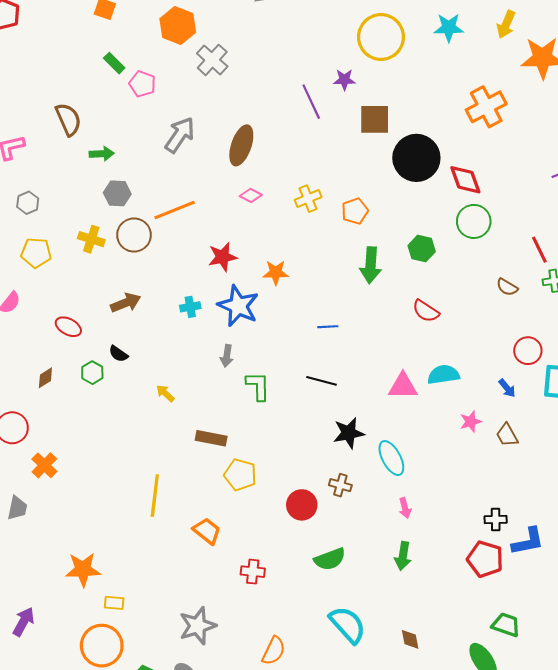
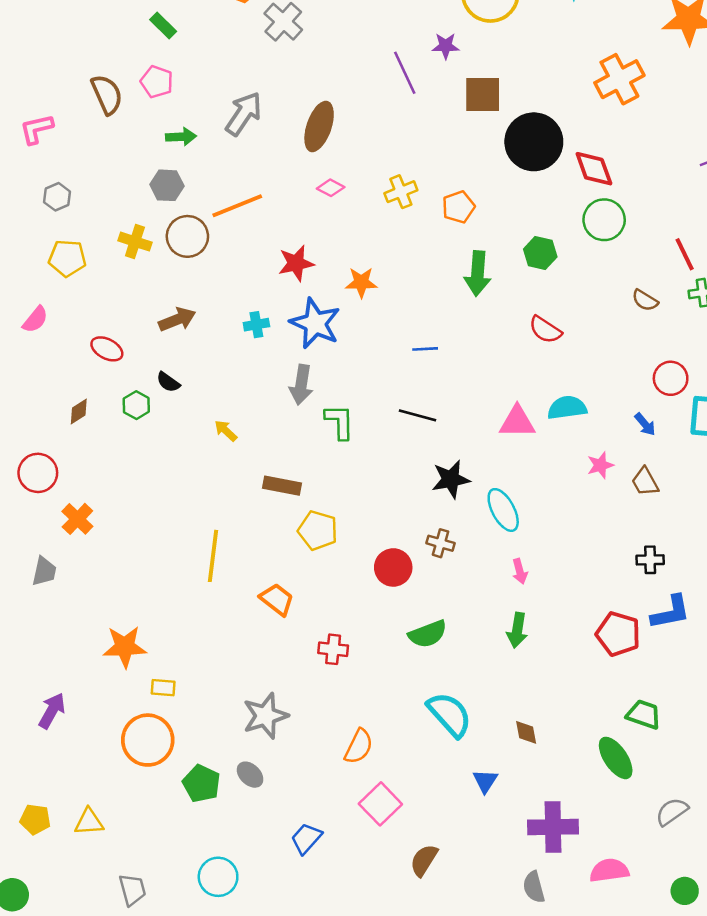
pink pentagon: (142, 84) -> (157, 82), moved
green arrow: (102, 154) -> (181, 137), moved
gray arrow: (227, 356) -> (301, 385), size x1.4
black cross: (496, 519) -> (650, 560), moved

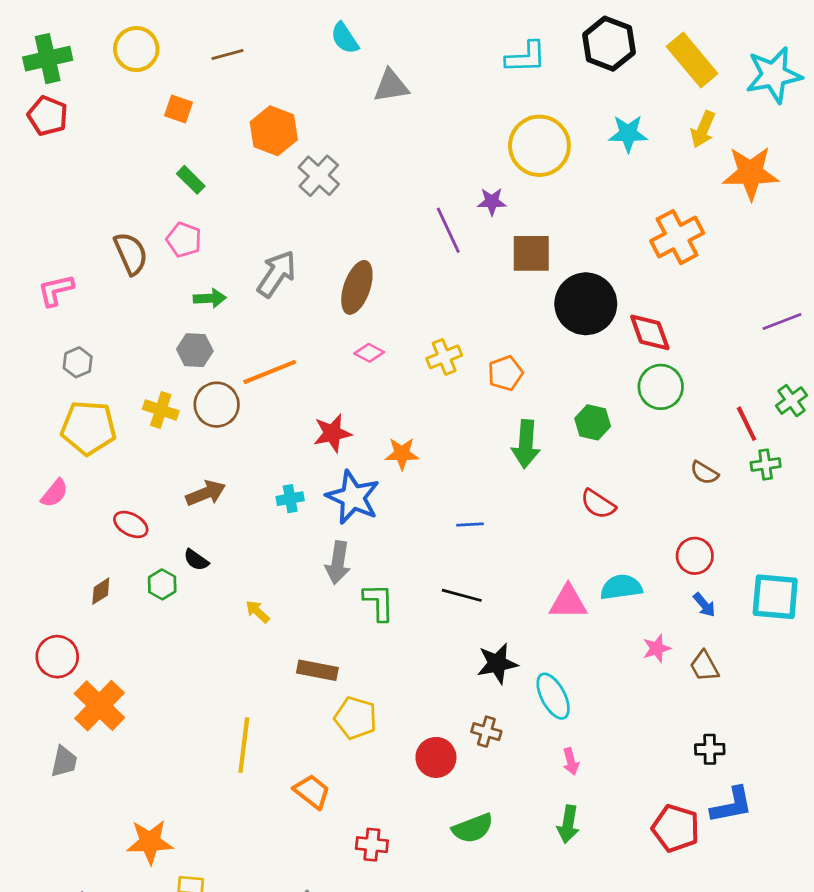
yellow pentagon: (67, 258) -> (89, 428), size x1.4
red circle: (671, 378) -> (695, 556), moved
orange cross: (77, 519) -> (99, 706), size x1.5

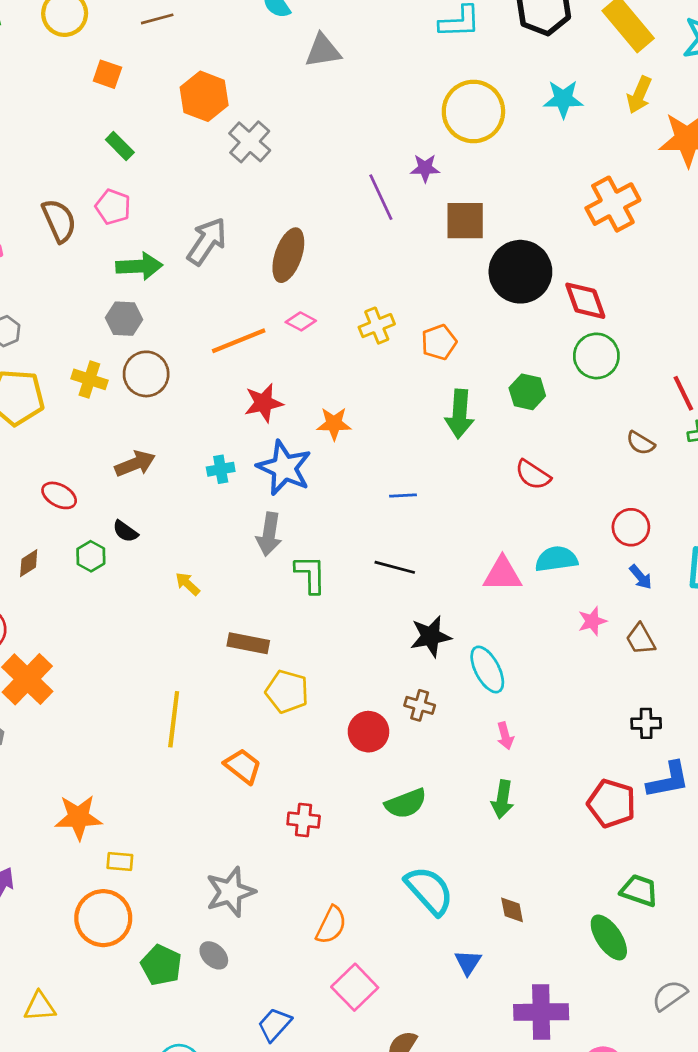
green arrow: (210, 298) -> (139, 266), size x1.4
orange line: (270, 372) -> (239, 341), moved

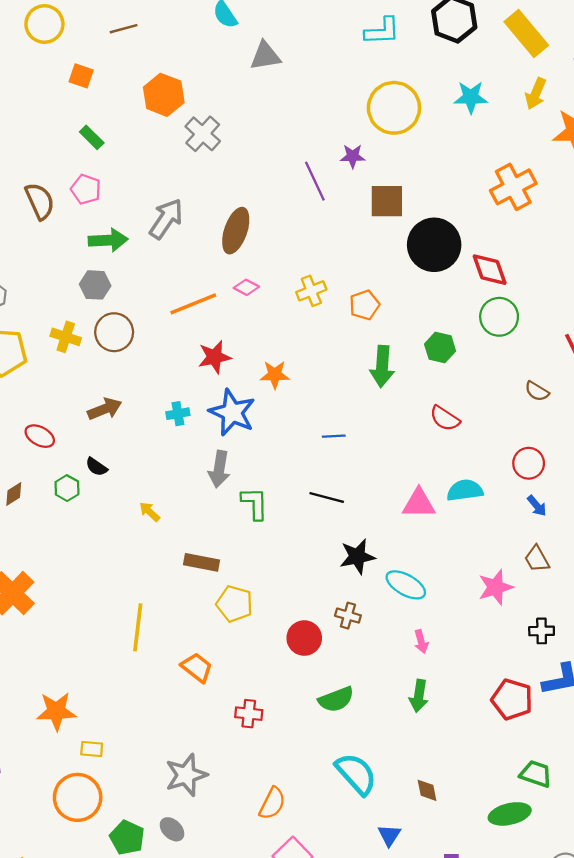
pink star: (592, 621) -> (496, 587), moved, size x1.4
cyan ellipse: (487, 669) -> (406, 585), turned -33
green ellipse: (609, 937) -> (510, 814), turned -69

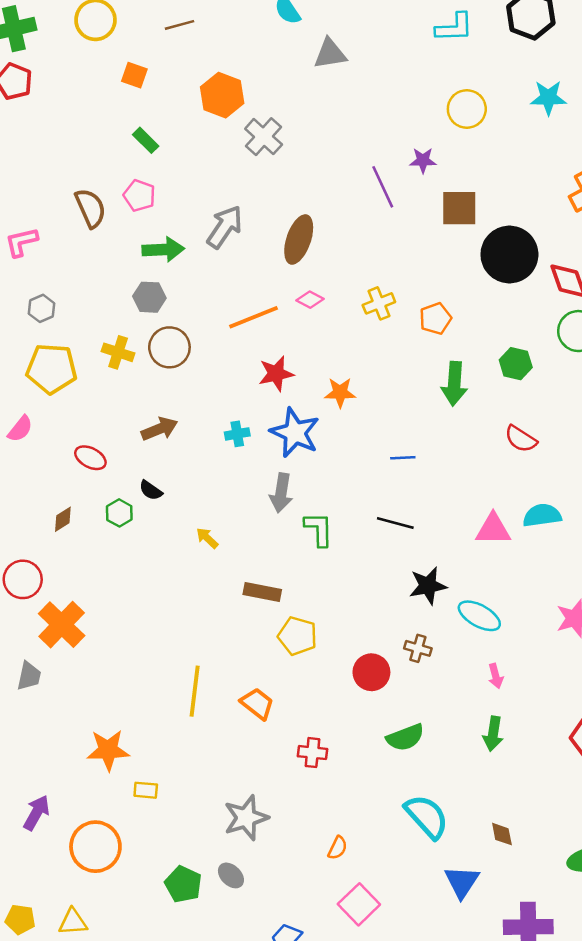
yellow circle: (394, 108) -> (467, 109), size x0.7
yellow line: (138, 627) -> (195, 691), moved
orange circle: (78, 797) -> (95, 847), moved
orange semicircle: (272, 803) -> (338, 848), size x0.7
blue triangle: (389, 835) -> (462, 882), size x1.4

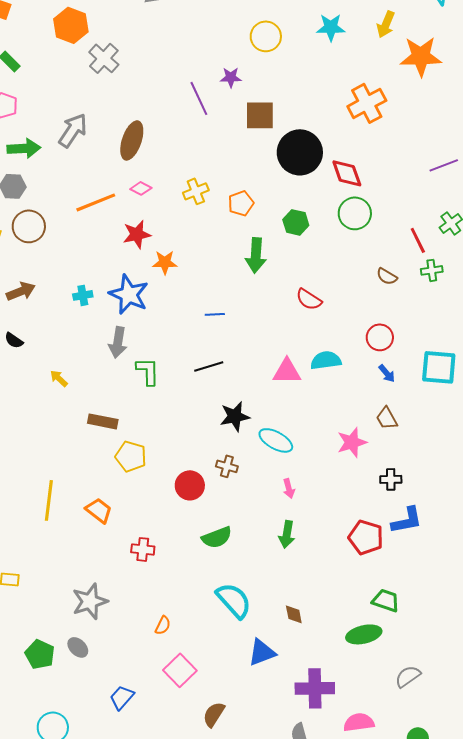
green hexagon: (516, 364) -> (296, 222), moved
red star: (276, 374) -> (137, 234), moved
black line: (395, 523) -> (209, 366), turned -32
blue triangle: (462, 882) -> (262, 652), turned 36

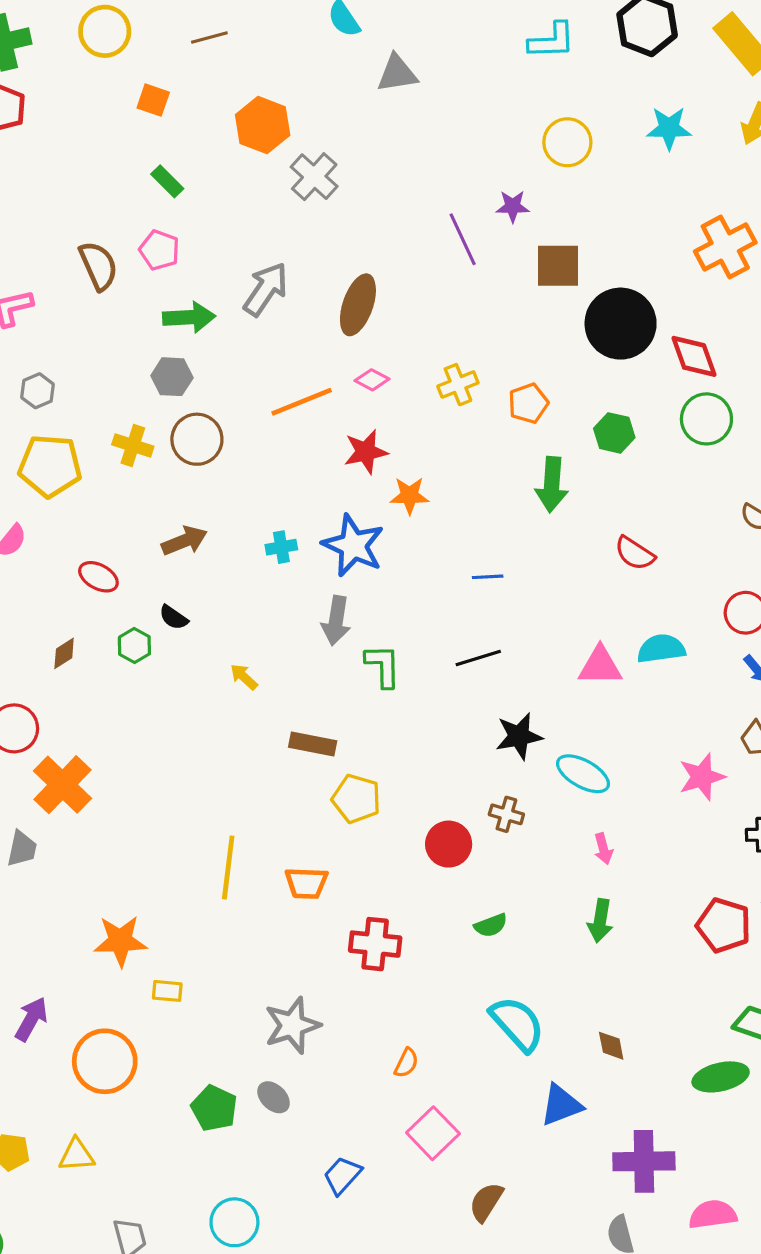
orange trapezoid: (99, 510) -> (306, 883), turned 144
green semicircle: (217, 537) -> (491, 925), size x0.7
red cross: (143, 549) -> (375, 944), size x1.4

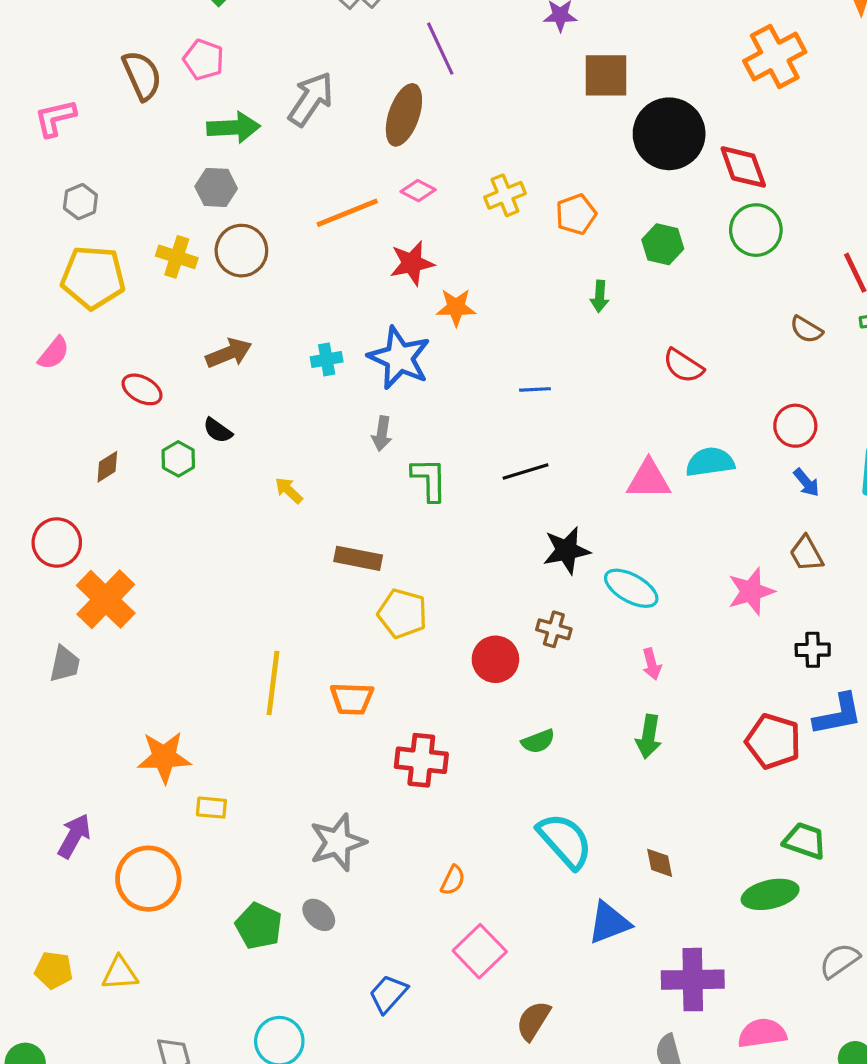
purple line: (463, 239) -> (440, 49), moved
green arrow: (552, 485) -> (600, 296), size x0.6
gray arrow: (336, 621) -> (382, 434), size x0.7

